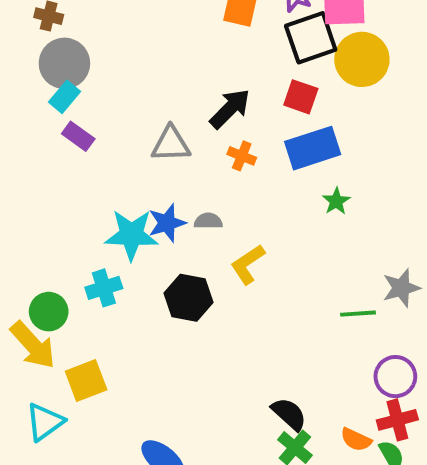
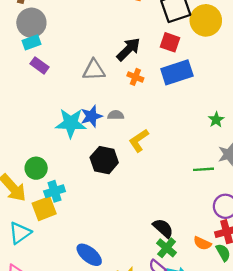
cyan rectangle: (64, 97) -> (31, 42), turned 30
green star: (336, 201) -> (216, 120), moved
cyan cross: (104, 288) -> (55, 191), moved
green circle: (49, 312) -> (36, 168), moved

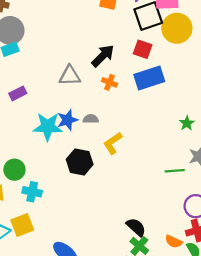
purple rectangle: (40, 65) -> (18, 93), moved, turned -63
cyan cross: (55, 191) -> (32, 192), turned 30
yellow square: (44, 209) -> (22, 225), moved

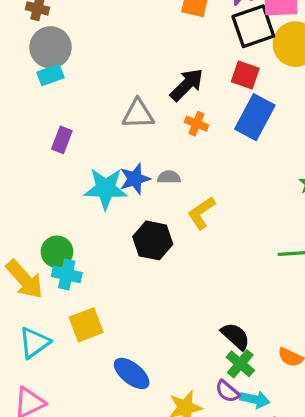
blue rectangle: (149, 78) -> (255, 117), turned -44
purple rectangle: (18, 93) -> (62, 140), turned -42
cyan cross: (32, 192) -> (67, 274), moved
yellow square: (22, 225) -> (86, 325), moved

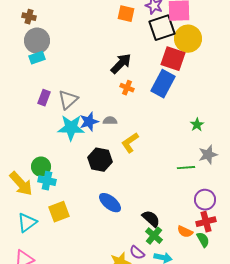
red square: (245, 75) -> (173, 59), moved, size x1.4
gray triangle: (138, 114) -> (68, 100), moved, turned -40
blue ellipse: (132, 373) -> (110, 203), moved
purple semicircle: (227, 391) -> (137, 253), moved

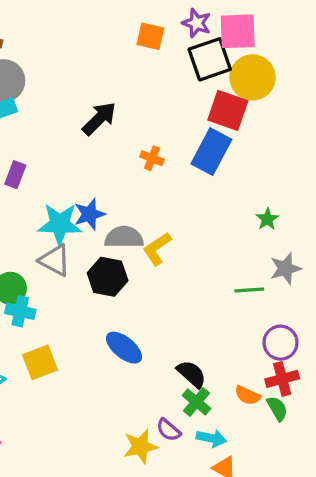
black arrow: (121, 64) -> (99, 119), moved
gray triangle: (68, 100) -> (55, 260), moved, turned -50
gray semicircle: (110, 121) -> (124, 237), moved, size x1.6

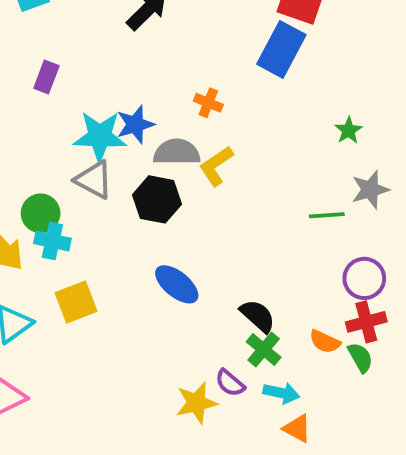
orange cross: (152, 158) -> (208, 103), moved

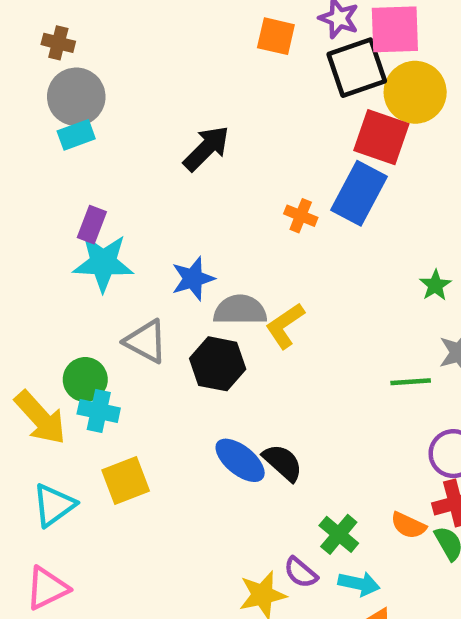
orange cross: (208, 103) -> (301, 216), moved
cyan star: (100, 136) -> (103, 263), moved
black semicircle: (258, 316) -> (283, 463), moved

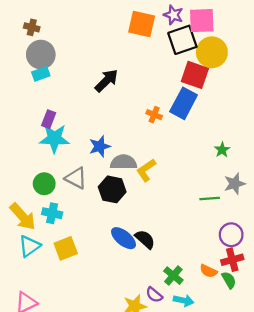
orange square: (276, 36) -> (142, 24), size x1.4
green circle: (85, 380) -> (44, 184), moved
cyan triangle: (54, 505) -> (29, 246), moved

